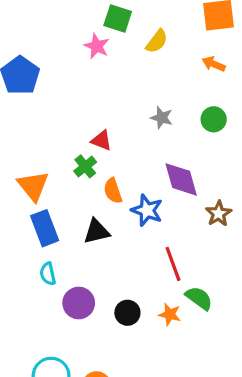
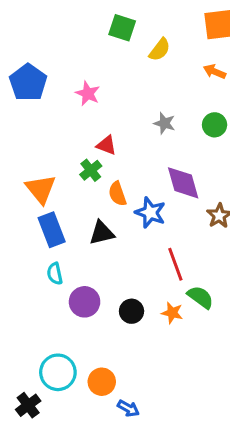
pink star: (97, 46) -> (88, 94), moved

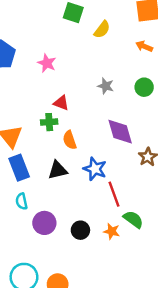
green cross: (91, 170) -> (49, 122), turned 35
blue star: (150, 213) -> (95, 169), moved

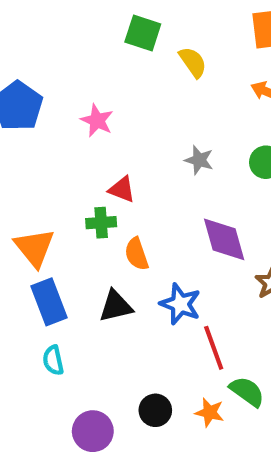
yellow semicircle: (102, 29) -> (193, 62), turned -72
purple circle: (44, 223) -> (93, 431), moved

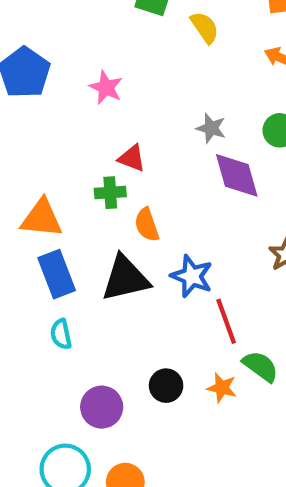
purple diamond: (224, 239) -> (237, 175), moved
orange triangle: (34, 248) -> (42, 218), turned -45
black triangle: (116, 306) -> (125, 278), size x1.4

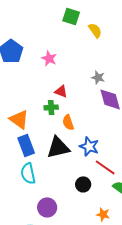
orange triangle: (42, 218) -> (19, 119), turned 30
red line: (226, 321) -> (105, 167), turned -35
cyan semicircle: (61, 334) -> (28, 173), size x1.5
black circle: (166, 386) -> (83, 184), moved
orange star: (222, 388) -> (103, 214), moved

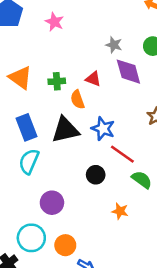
red triangle: (61, 91) -> (93, 79), moved
orange triangle: (19, 119) -> (20, 78), moved
cyan semicircle: (28, 173) -> (29, 161), turned 35

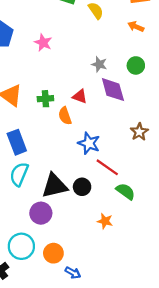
black triangle: (65, 130) -> (55, 186), moved

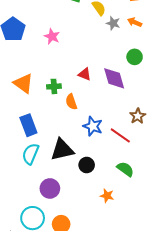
gray star: (99, 64) -> (113, 23), moved
red triangle: (80, 96) -> (85, 74), moved
red line: (107, 167) -> (120, 135), moved
black triangle: (55, 186) -> (62, 150), moved

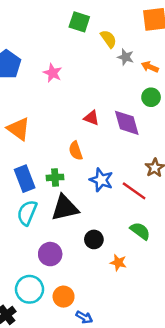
orange arrow: (135, 22) -> (150, 67), moved
green cross: (54, 86) -> (55, 177), moved
black circle: (87, 165) -> (94, 239), moved

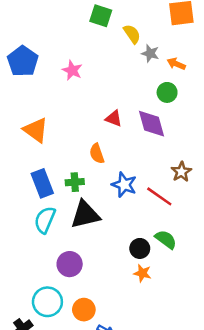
green circle: (151, 97) -> (167, 92), moved
black circle: (94, 239) -> (140, 248), moved

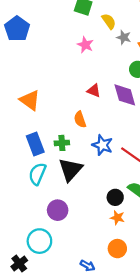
blue pentagon: (23, 61) -> (17, 29), moved
pink star: (72, 70) -> (85, 45), moved
black triangle: (85, 215) -> (70, 170), turned -35
orange circle: (84, 310) -> (117, 249), moved

